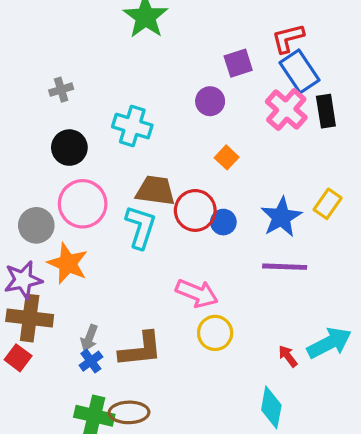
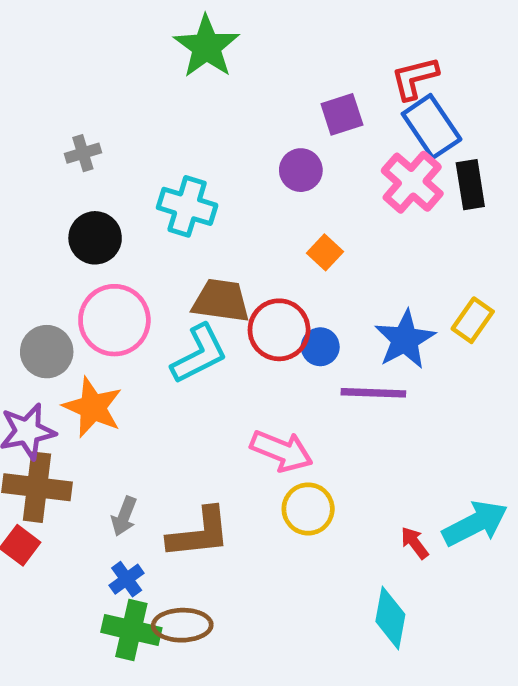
cyan L-shape: (141, 227) -> (199, 354), turned 45
purple line: (285, 267) -> (373, 393), moved
blue cross: (91, 361) -> (127, 579), moved

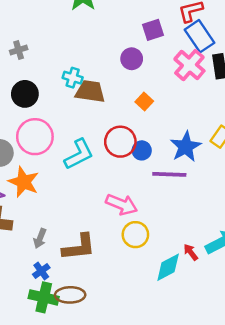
cyan cross: (187, 206) -> (73, 78), size x0.7
brown trapezoid: (221, 301) -> (90, 91), moved
cyan diamond: (390, 618) -> (168, 267), moved, turned 52

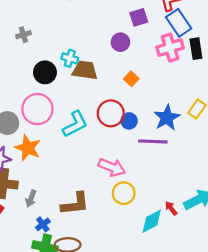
pink cross: (189, 65) -> (170, 48), turned 32
black circle: (25, 94) -> (45, 72), moved
gray arrow: (40, 238) -> (31, 199), moved

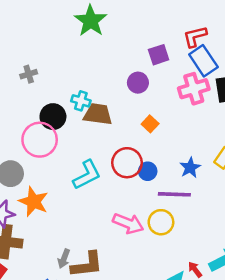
pink circle: (37, 109) -> (40, 140), moved
blue star: (167, 118) -> (190, 168), size x0.7
yellow circle: (124, 193) -> (161, 222), moved
gray arrow: (31, 199) -> (64, 259), moved

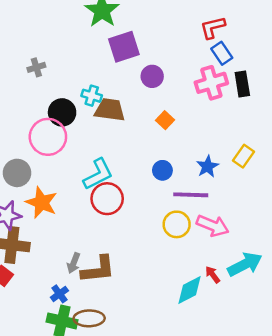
purple square: (159, 55) -> (124, 47), moved, size x1.4
blue rectangle: (203, 61) -> (222, 53), size x0.7
red circle: (127, 163) -> (107, 199), moved
pink arrow: (128, 223) -> (213, 226), moved

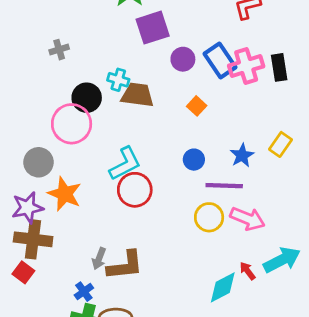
blue rectangle: (222, 53) -> (220, 61), moved, size x1.4

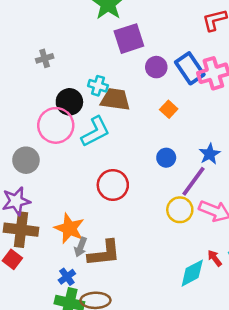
cyan L-shape: (125, 164) -> (95, 132), moved
purple line: (224, 186) -> (193, 181), turned -56
orange star: (65, 194) -> (69, 228), moved

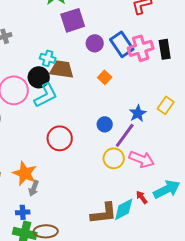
black circle: (69, 102) -> (39, 77), moved
blue circle: (166, 158) -> (105, 124), moved
brown L-shape: (104, 253) -> (104, 213), moved
blue cross: (67, 277) -> (23, 212), turned 32

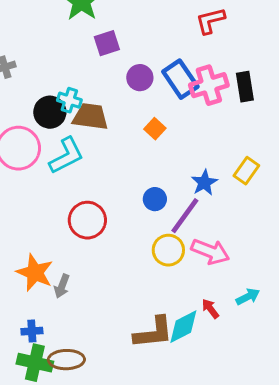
purple square: (73, 20) -> (107, 43), size x0.7
black circle: (39, 77) -> (50, 112), moved
gray arrow: (34, 188) -> (62, 286), moved
cyan arrow: (167, 189) -> (248, 297), size x0.6

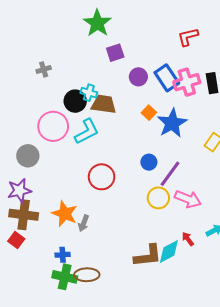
blue star: (204, 183) -> (172, 123), moved, size x1.6

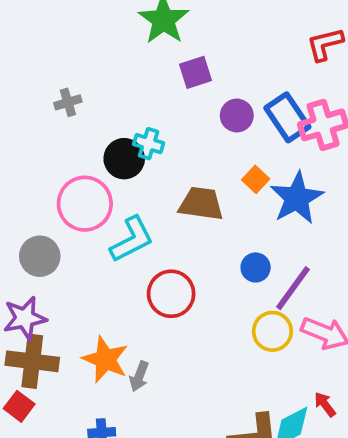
brown trapezoid: (104, 104) -> (201, 204), moved
cyan L-shape: (87, 132) -> (132, 239), moved

